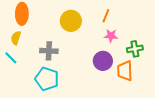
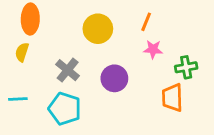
gray cross: (49, 51) -> (68, 70), turned 36
cyan line: (11, 58) -> (18, 99), moved, turned -48
purple circle: (103, 61) -> (114, 78), moved

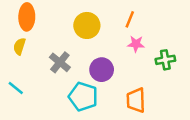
orange trapezoid: (172, 98) -> (136, 100), moved
cyan line: (18, 99) -> (16, 88), turned 42
cyan pentagon: (65, 109) -> (83, 97), moved

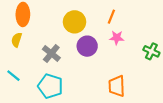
green cross: (165, 60) -> (151, 51), moved, turned 35
purple circle: (102, 70) -> (87, 46), moved
cyan pentagon: (83, 97) -> (50, 86), moved

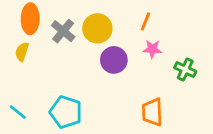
green cross: (151, 51) -> (185, 70), moved
gray cross: (51, 53) -> (63, 31), moved
cyan line: (13, 76) -> (18, 112), moved

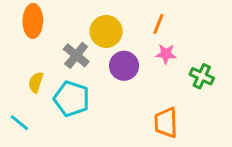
gray cross: (63, 31) -> (76, 55), moved
yellow semicircle: (22, 52) -> (36, 82), moved
cyan pentagon: (66, 112) -> (72, 99), moved

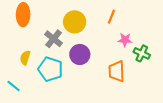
pink star: (166, 54) -> (125, 40), moved
purple circle: (124, 66) -> (80, 54), moved
orange trapezoid: (166, 123) -> (117, 71), moved

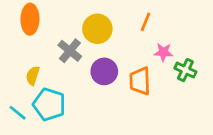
cyan pentagon: (50, 69) -> (49, 104), moved
orange trapezoid: (117, 71) -> (140, 81), moved

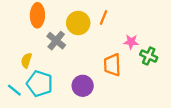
orange ellipse: (30, 19) -> (37, 15), moved
orange line: (146, 22) -> (104, 17), moved
purple circle: (104, 71) -> (83, 86), moved

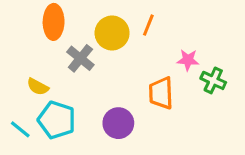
yellow semicircle: (26, 60) -> (38, 87), turned -80

